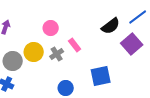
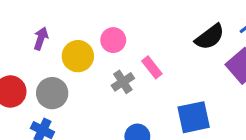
yellow circle: (34, 52) -> (78, 56), moved

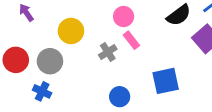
purple arrow: (41, 38) -> (26, 13), moved, turned -54
pink circle: (113, 40) -> (124, 16), moved

